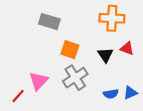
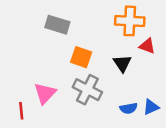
red triangle: (127, 48) -> (147, 46), moved
gray cross: (75, 78) -> (87, 90), turned -30
red line: (18, 96) -> (21, 111), turned -48

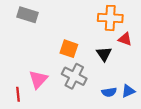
gray rectangle: (57, 25) -> (28, 15), moved

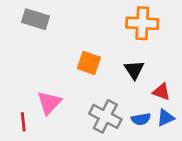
red triangle: (125, 39) -> (161, 92), moved
gray cross: (74, 76) -> (105, 116), moved

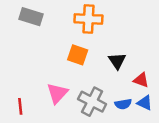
orange cross: (142, 23) -> (88, 19), moved
pink triangle: (49, 103) -> (57, 93), moved
blue triangle: (166, 118) -> (145, 103), turned 49

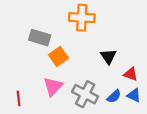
gray rectangle: (31, 17) -> (40, 38), moved
orange square: (78, 55) -> (58, 56), moved, turned 36
blue semicircle: (123, 104) -> (114, 96), turned -32

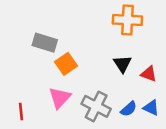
orange cross: (82, 18) -> (127, 20), moved
red triangle: (131, 74) -> (149, 74), moved

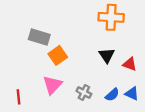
gray cross: (96, 106) -> (84, 93), size x0.6

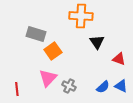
orange cross: (111, 17) -> (81, 16), moved
black triangle: (107, 55) -> (97, 42), moved
gray cross: (84, 93) -> (69, 86), moved

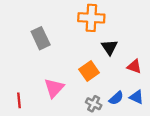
gray rectangle: (36, 34) -> (41, 38), turned 48
orange square: (53, 51) -> (89, 71), moved
gray cross: (69, 86) -> (94, 104), moved

